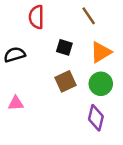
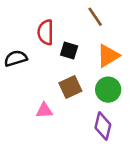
red semicircle: (36, 17) -> (46, 32), moved
pink triangle: (16, 103) -> (44, 110), moved

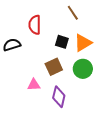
black square: (69, 51) -> (62, 42), moved
purple diamond: (103, 126) -> (59, 97), moved

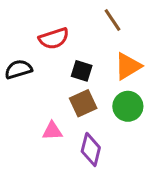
red semicircle: (35, 25) -> (54, 38), turned -108
black square: (62, 42) -> (82, 71), moved

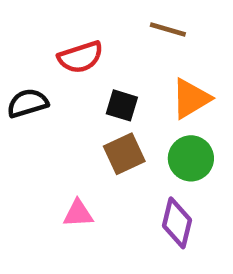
brown line: (112, 20) -> (168, 30), turned -40
pink triangle: (52, 131) -> (78, 214), moved
purple diamond: (91, 150) -> (177, 223), moved

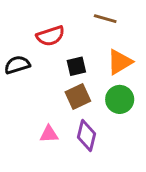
black square: (122, 105) -> (76, 66), turned -30
purple diamond: (177, 223) -> (86, 135), moved

